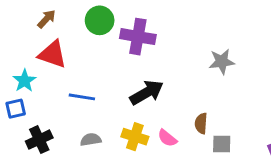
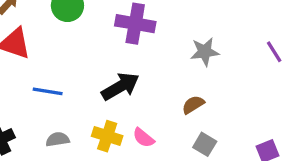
purple cross: (138, 37) -> (135, 24), moved
brown semicircle: (201, 123) -> (193, 105), moved, turned 54
gray square: (222, 144) -> (205, 144), turned 30

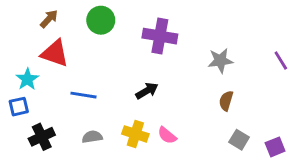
black arrow: (120, 86) -> (147, 91), size x0.7
brown semicircle: (193, 105) -> (226, 101), moved, turned -42
gray square: (205, 144) -> (239, 140), moved

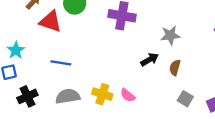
red triangle: (55, 53) -> (50, 21), moved
black arrow: (147, 91) -> (150, 60), moved
gray semicircle: (92, 137) -> (68, 96), size x1.5

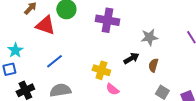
blue line: (61, 63) -> (54, 61), turned -48
yellow cross: (102, 94) -> (101, 70), moved

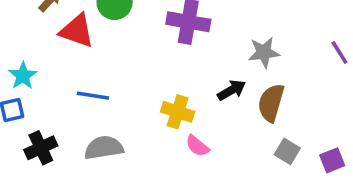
blue line: (54, 61) -> (93, 96), turned 48
brown semicircle: (153, 65) -> (271, 103), size x1.5

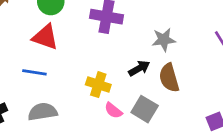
red triangle: (77, 31) -> (45, 37), moved
brown semicircle: (271, 103) -> (169, 78), turned -32
gray square: (287, 151) -> (145, 109), moved, size x1.4

